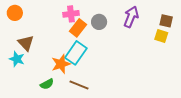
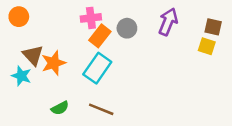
orange star: (61, 64) -> (54, 63), moved

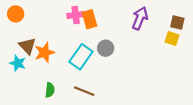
gray circle: (127, 28) -> (106, 48), moved
orange rectangle: (100, 36) -> (90, 19), moved, turned -54
green semicircle: (60, 108) -> (50, 90), turned -56

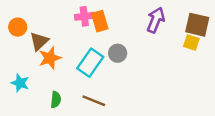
orange circle: (16, 14) -> (18, 27), moved
brown square: (177, 22) -> (197, 25), size x1.5
brown triangle: (27, 46) -> (39, 41), moved, turned 30
cyan star: (18, 63) -> (20, 83), moved

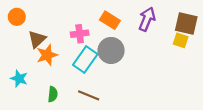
pink cross: (84, 16) -> (80, 34), moved
orange rectangle: (100, 21) -> (110, 20), moved, turned -42
orange circle: (18, 27) -> (17, 17), moved
gray circle: (118, 53) -> (111, 50), size x1.5

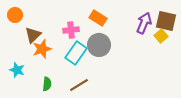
purple arrow: (147, 19) -> (144, 23), moved
yellow square: (181, 40) -> (161, 36), turned 32
brown line: (89, 95) -> (79, 85), turned -54

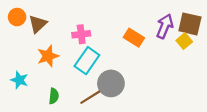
orange rectangle: (98, 18) -> (134, 38), moved
brown triangle: (33, 35) -> (38, 24), moved
gray circle: (99, 45) -> (111, 83), moved

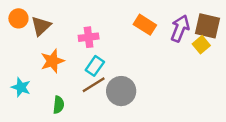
orange rectangle: (134, 38) -> (145, 25), moved
cyan rectangle: (87, 61) -> (95, 66), size x0.7
brown line: (90, 97) -> (94, 85), moved

